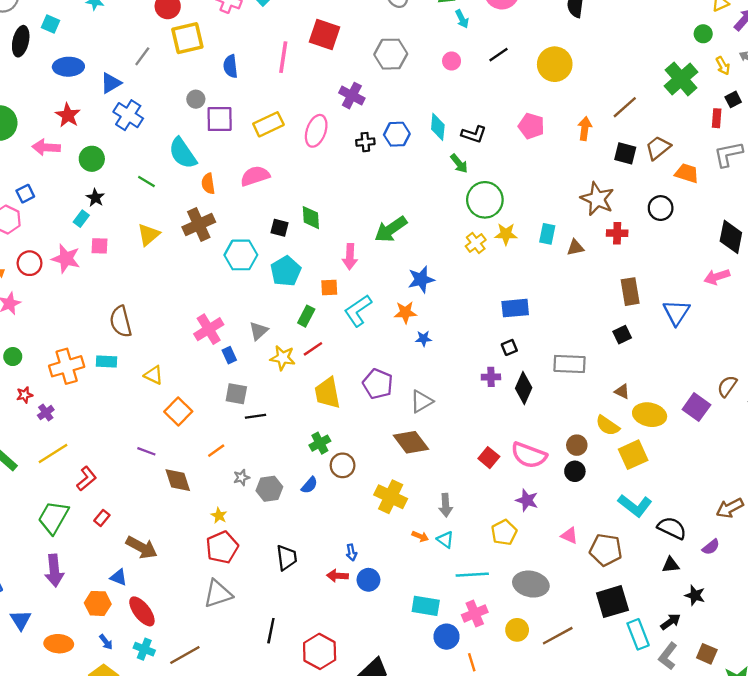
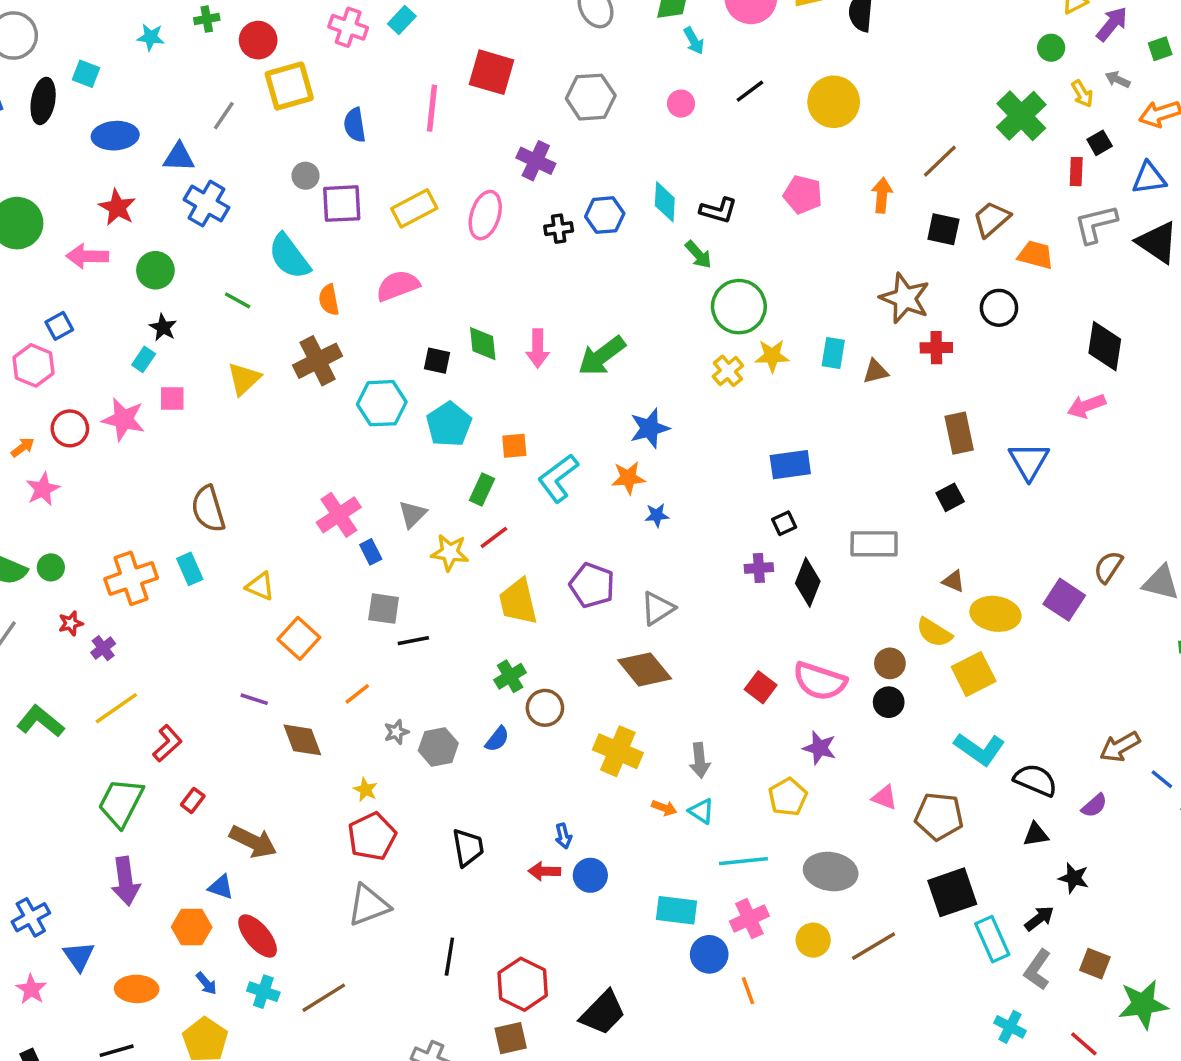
blue triangle: (111, 83) -> (179, 157), turned 35
pink arrow: (350, 257) -> (538, 348), moved
cyan rectangle: (107, 361) -> (190, 569), turned 66

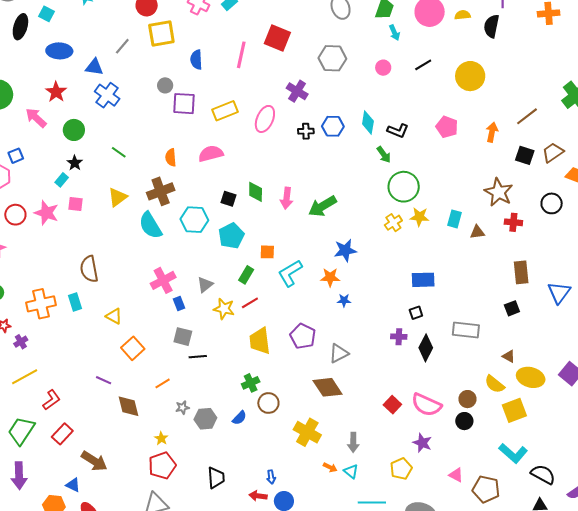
pink arrow: (87, 256) -> (36, 118), turned 35
cyan semicircle: (289, 256) -> (150, 225), moved
red rectangle: (193, 800) -> (62, 434), size x1.5

